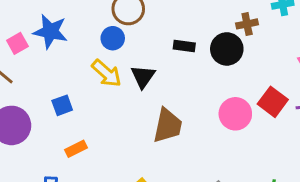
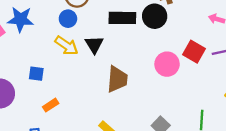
black rectangle: (184, 46) -> (122, 18), size x1.6
blue square: (62, 105) -> (36, 74), turned 35

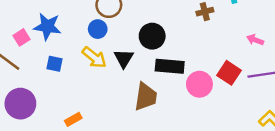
black circle: (155, 16) -> (152, 36), moved
black rectangle: (122, 18) -> (170, 66), moved
blue square: (36, 74) -> (55, 64), moved

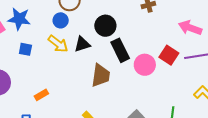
pink arrow: (255, 40) -> (190, 28), size x1.6
black triangle: (124, 58) -> (82, 44), turned 42
black rectangle: (170, 66) -> (120, 50), turned 60

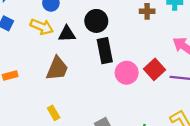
yellow arrow: (58, 44) -> (42, 27), turned -30
brown trapezoid: (101, 75) -> (57, 69), moved

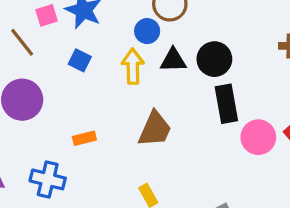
yellow arrow: (42, 27) -> (133, 66), turned -115
black triangle: (67, 34) -> (173, 60), moved

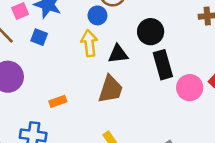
blue square: (80, 60) -> (39, 37), moved
black triangle: (173, 60) -> (118, 54), moved

